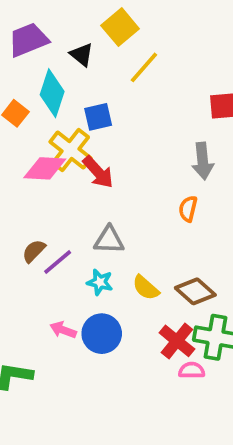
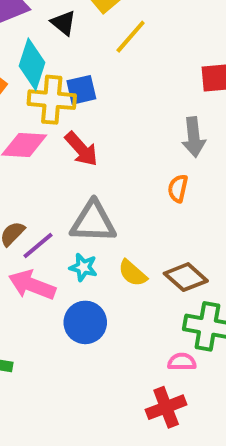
yellow cross: (70, 150) -> (52, 100), moved, turned -33
gray triangle: (109, 240) -> (93, 222), size x1.4
pink arrow: (63, 330) -> (32, 285), moved, size x1.6
red cross: (177, 341) -> (166, 407), moved, turned 30

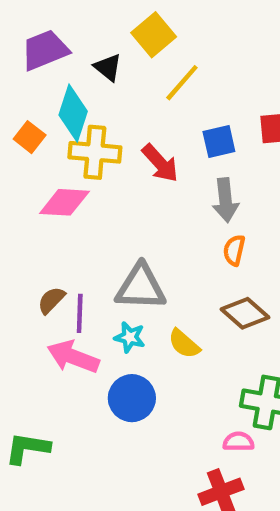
blue square: (81, 90) -> (219, 141), moved
gray arrow: (194, 137) -> (225, 200), moved
red arrow: (81, 149) -> (160, 163), moved
purple line: (38, 246) -> (80, 313), turned -48
brown diamond: (186, 277) -> (245, 313), moved

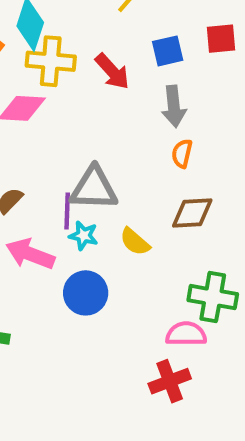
purple line: (80, 313) -> (67, 211), moved
brown diamond: (245, 313) -> (192, 213), turned -45
pink semicircle: (238, 442) -> (186, 334), size x1.4

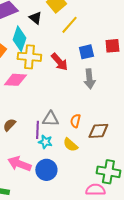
orange semicircle: (182, 153) -> (75, 121), moved
gray triangle: (94, 188) -> (50, 119), size x0.7
pink arrow: (30, 254) -> (19, 164), moved

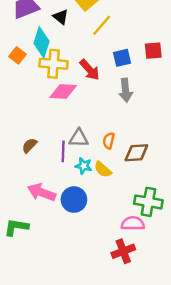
pink diamond: (15, 80) -> (63, 91), moved
cyan star: (45, 142) -> (84, 166), moved

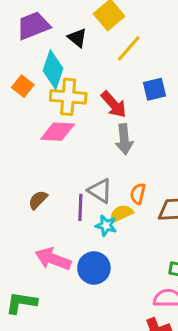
gray arrow: (126, 90) -> (124, 139), moved
pink diamond: (63, 91) -> (58, 132), moved
gray triangle: (79, 138) -> (100, 191), turned 30
yellow semicircle: (103, 169) -> (121, 213), moved, turned 114

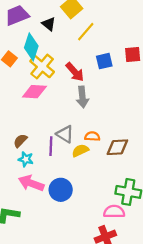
yellow cross: (68, 97) -> (42, 67), turned 35
orange semicircle: (138, 194) -> (92, 136), turned 80
cyan star: (106, 226) -> (26, 159), moved

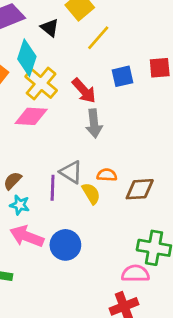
yellow semicircle: (80, 151) -> (91, 193), turned 84

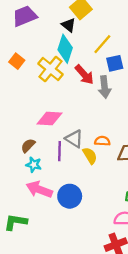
black triangle: (50, 28) -> (69, 25), moved
yellow line: (98, 38) -> (102, 44), moved
cyan diamond: (27, 58) -> (65, 49), moved
pink diamond: (31, 116) -> (49, 119), moved
gray arrow: (94, 123) -> (105, 87), moved

